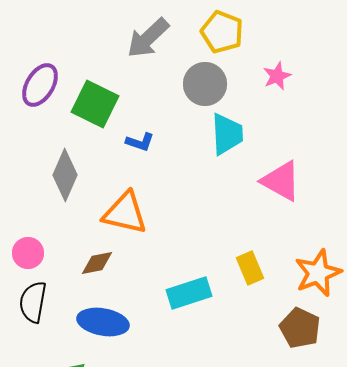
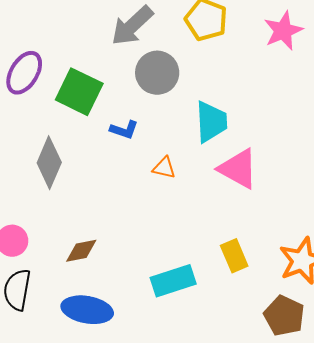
pink star: (277, 76) -> (283, 31), moved, size x1.4
gray circle: (205, 84) -> (157, 73), moved
pink triangle: (281, 181) -> (238, 169), moved
orange triangle: (125, 213) -> (164, 168), moved, size x0.5

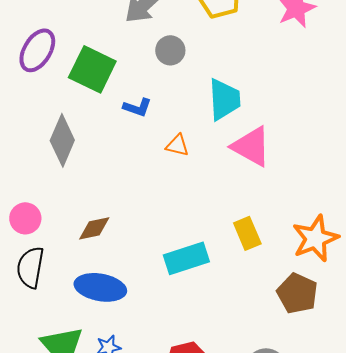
gray circle: (157, 73) -> (170, 50), size x0.7

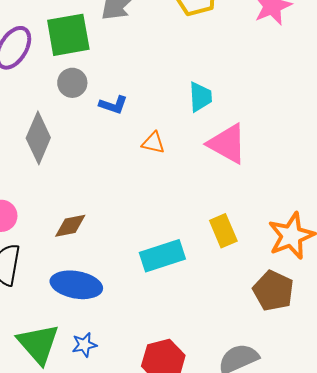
gray circle: (170, 50) -> (72, 83), moved
green square: (92, 69) -> (68, 35), moved, turned -36
cyan trapezoid: (224, 99) -> (200, 97), size x0.7

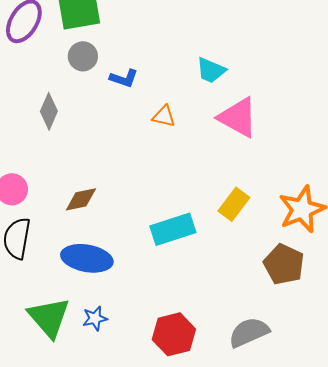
cyan trapezoid: (200, 97) -> (211, 70), turned 116
gray diamond: (38, 138) -> (49, 111), size x0.7
yellow rectangle: (223, 231) -> (234, 204), turned 60

